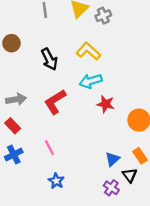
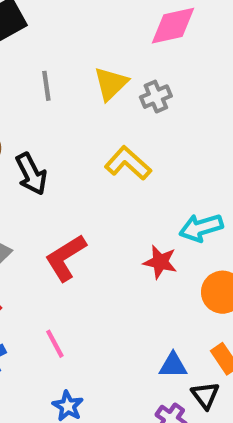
black arrow: (49, 59) -> (31, 174), moved
cyan arrow: (91, 81) -> (201, 228), moved
blue triangle: (112, 159) -> (173, 365), turned 42

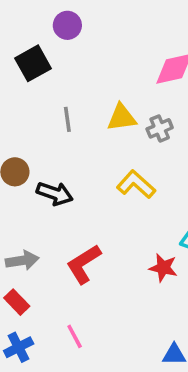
yellow triangle: (111, 84) -> (122, 118), turned 36
black arrow: (31, 174) -> (55, 194), turned -44

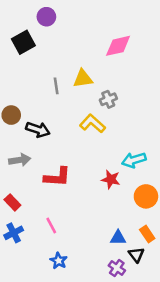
gray line: (67, 119) -> (56, 86), moved
gray cross: (160, 128) -> (108, 99), moved
gray arrow: (22, 260) -> (20, 160), moved
red L-shape: (84, 264) -> (57, 177), turned -144

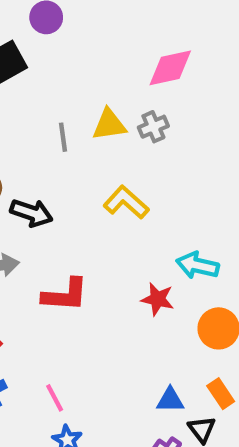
gray cross: (108, 99) -> (153, 127), moved
cyan arrow: (134, 160) -> (198, 265), turned 30
pink line: (51, 226) -> (55, 398), moved

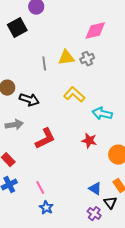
cyan arrow: (198, 265) -> (102, 114), moved
red L-shape: (65, 295) -> (45, 139), turned -30
blue triangle: (170, 400) -> (95, 189), turned 32

